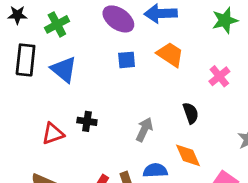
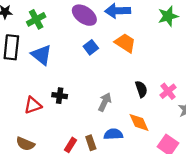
blue square: (127, 60) -> (91, 47), turned -32
pink cross: (219, 76) -> (168, 91), moved

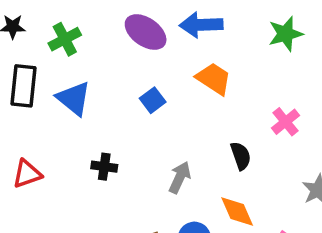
blue square: (91, 47) -> (153, 100), moved
pink cross: (168, 91) -> (286, 122), moved
red triangle: (33, 105) -> (27, 174), moved

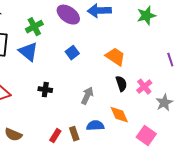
green cross: (65, 39) -> (34, 27), moved
orange trapezoid: (214, 79) -> (115, 57), moved
pink cross: (286, 122) -> (144, 87), moved

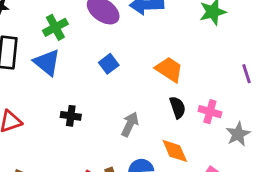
pink cross: (144, 87) -> (210, 112), turned -35

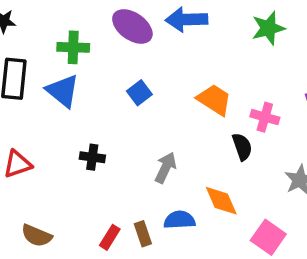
green cross: (55, 27) -> (73, 47), turned 30
black semicircle: (178, 107) -> (242, 147), moved
pink cross: (210, 112) -> (265, 117), moved

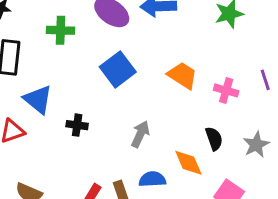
blue triangle: (63, 91) -> (38, 100), moved
blue square: (139, 93) -> (118, 69), size x1.6
black semicircle: (242, 147) -> (214, 139), moved

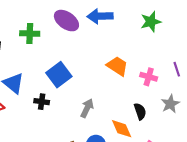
blue square: (118, 69) -> (59, 75), moved
gray star: (256, 145) -> (170, 104), moved

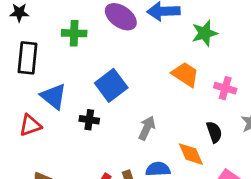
green star: (151, 22) -> (205, 33), moved

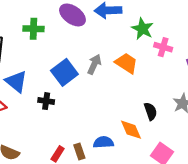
green star: (205, 33) -> (142, 29), turned -30
pink cross: (225, 88) -> (163, 47), moved
gray arrow: (147, 128) -> (94, 64), moved

